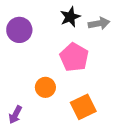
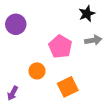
black star: (70, 17) -> (87, 14), moved
gray arrow: (99, 23) -> (93, 40), moved

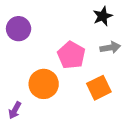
orange circle: (37, 71) -> (44, 84), size x1.5
orange square: (68, 87) -> (99, 88), moved

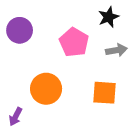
pink pentagon: (71, 55) -> (74, 42), moved
orange square: (99, 88) -> (105, 93), turned 30

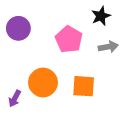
orange square: (105, 93) -> (84, 86), moved
purple arrow: (16, 117) -> (15, 99), moved

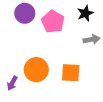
purple circle: (18, 28) -> (25, 13), moved
pink pentagon: (69, 39) -> (53, 22), moved

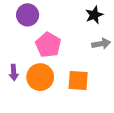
pink pentagon: (53, 22) -> (48, 45), moved
purple arrow: (12, 83) -> (14, 72), moved, turned -32

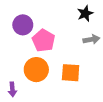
purple circle: (28, 15) -> (23, 25), moved
purple arrow: (14, 72) -> (12, 89), moved

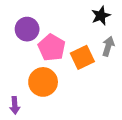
gray arrow: (91, 39) -> (108, 46), turned -63
orange square: (71, 73) -> (82, 57), moved, turned -30

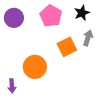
purple circle: (27, 29) -> (14, 18), moved
pink pentagon: (52, 48) -> (51, 16), moved

